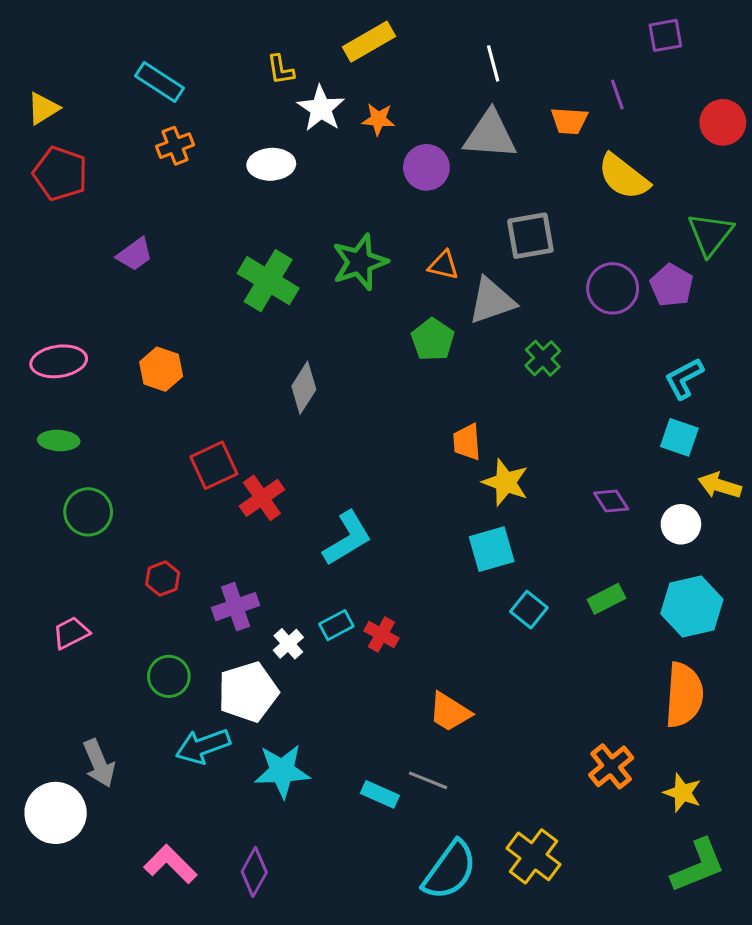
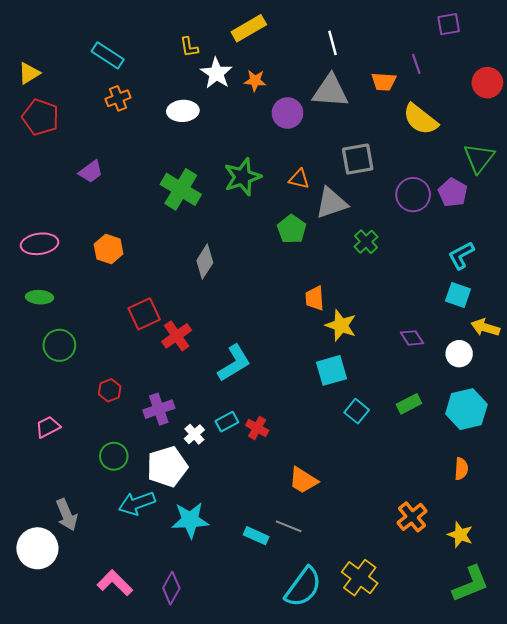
orange semicircle: (684, 695) -> (461, 469), size x0.5

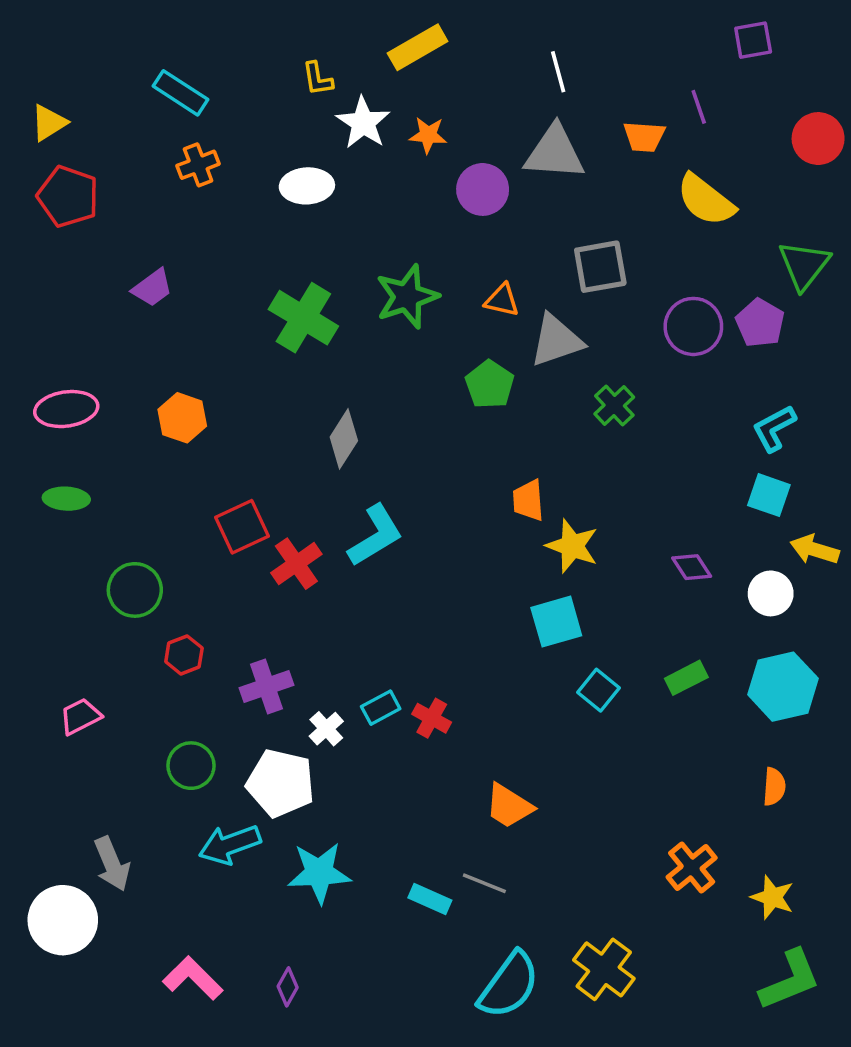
green circle: (59, 345) -> (135, 590), moved
cyan L-shape: (234, 363) -> (375, 535), moved
white pentagon: (167, 467) -> (281, 783), turned 30
purple diamond: (171, 588) -> (288, 987), size x0.7

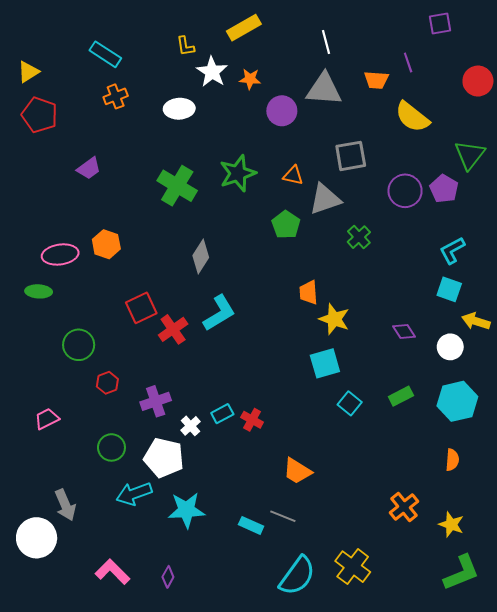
pink ellipse: (66, 409) -> (60, 254), moved

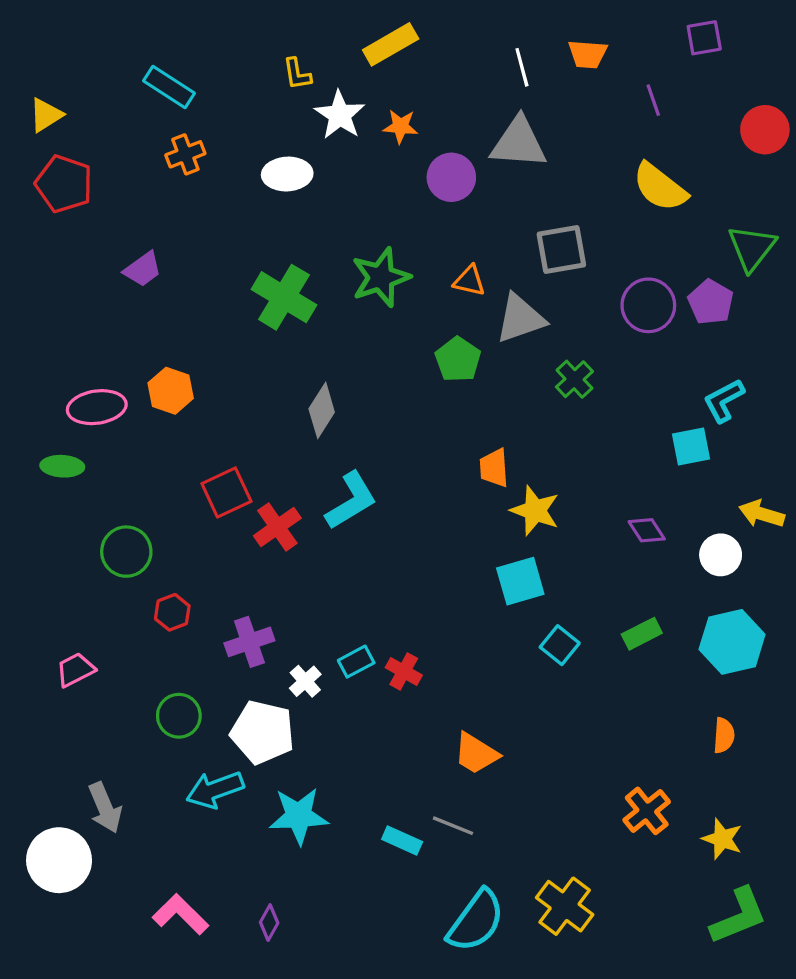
orange trapezoid: (376, 80) -> (588, 54), moved
cyan square: (449, 289) -> (691, 447), moved, turned -30

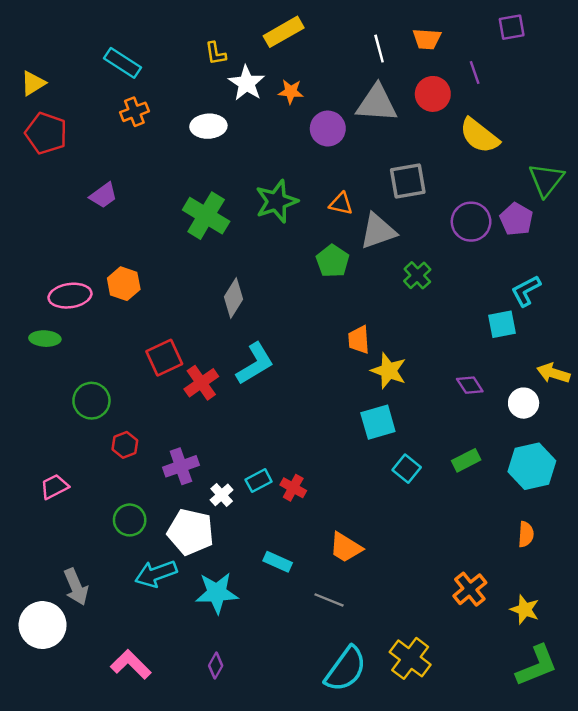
red circle: (765, 130) -> (433, 94), moved
cyan rectangle: (402, 841) -> (278, 562), moved
purple diamond: (269, 923) -> (216, 666), moved

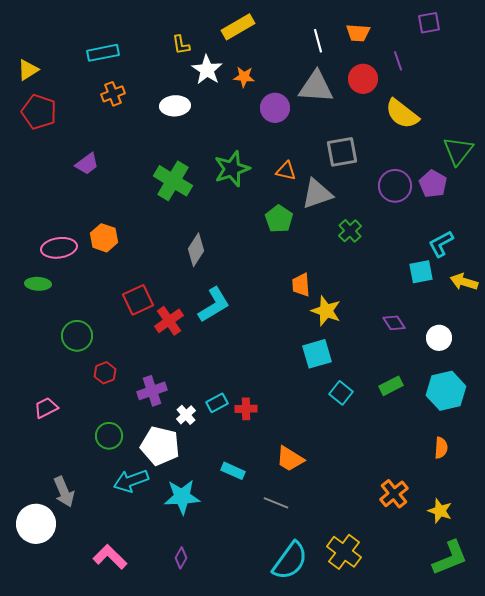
cyan rectangle: (123, 63) -> (103, 53), turned -44
yellow arrow: (553, 373) -> (464, 282), moved
red cross: (293, 488) -> (246, 409), turned -30

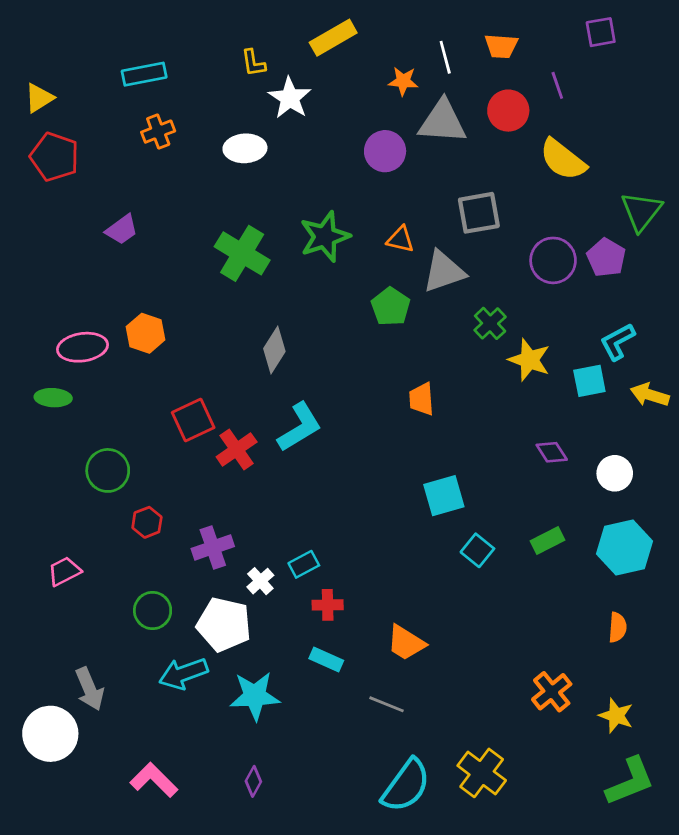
orange star: (244, 77) -> (403, 81), moved
yellow star: (326, 311) -> (529, 360), moved
red cross: (246, 409) -> (328, 605), moved

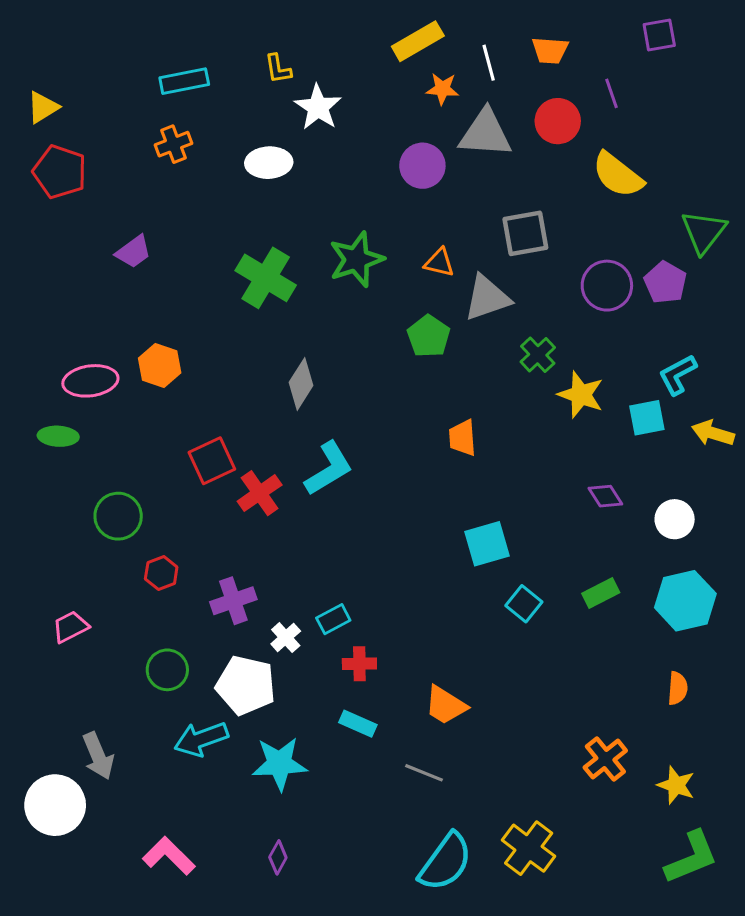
yellow rectangle: (333, 38) -> (418, 41), moved
cyan rectangle: (144, 74) -> (184, 81), moved

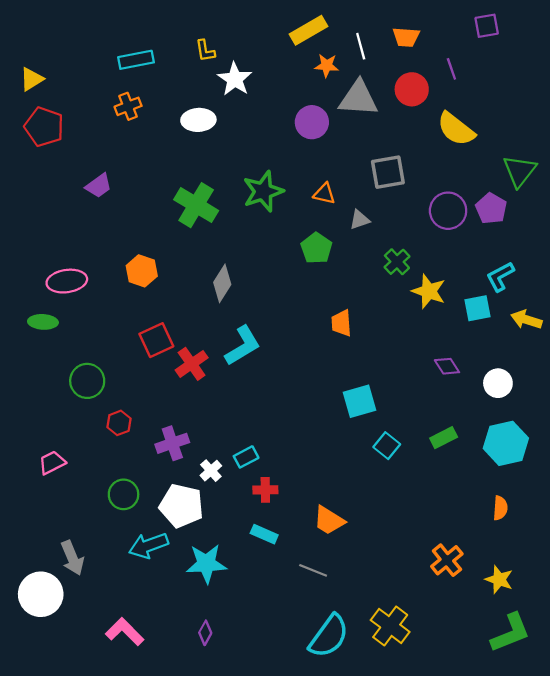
gray triangle: (487, 298) -> (360, 220), size x0.6
orange hexagon: (160, 365) -> (142, 271), moved

